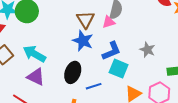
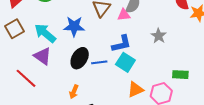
blue star: (83, 41) -> (74, 26), moved, turned -30
gray star: (147, 50) -> (159, 36), moved
blue line: (94, 86) -> (99, 62), moved

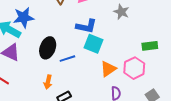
blue star: (74, 26) -> (24, 17), moved
blue L-shape: (121, 44) -> (86, 26), turned 35
blue line: (99, 62) -> (67, 59), moved

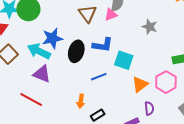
blue L-shape: (86, 26) -> (103, 45), moved
black ellipse: (48, 48) -> (76, 51), moved

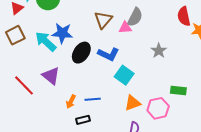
purple triangle: (42, 74) -> (51, 76), moved
blue line: (99, 77) -> (93, 99), moved

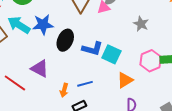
cyan arrow: (46, 41) -> (19, 25), moved
blue L-shape: (108, 54) -> (92, 49), moved
pink hexagon: (158, 108) -> (151, 61), moved

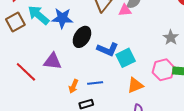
gray star: (141, 24) -> (171, 37), moved
cyan square: (111, 54) -> (126, 58), turned 30
purple triangle: (40, 69) -> (53, 61), turned -30

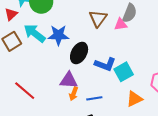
purple triangle: (53, 61) -> (69, 80), moved
orange arrow: (73, 86) -> (74, 94), moved

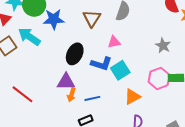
pink triangle: (121, 24) -> (114, 42), moved
blue star: (58, 35) -> (54, 19), moved

